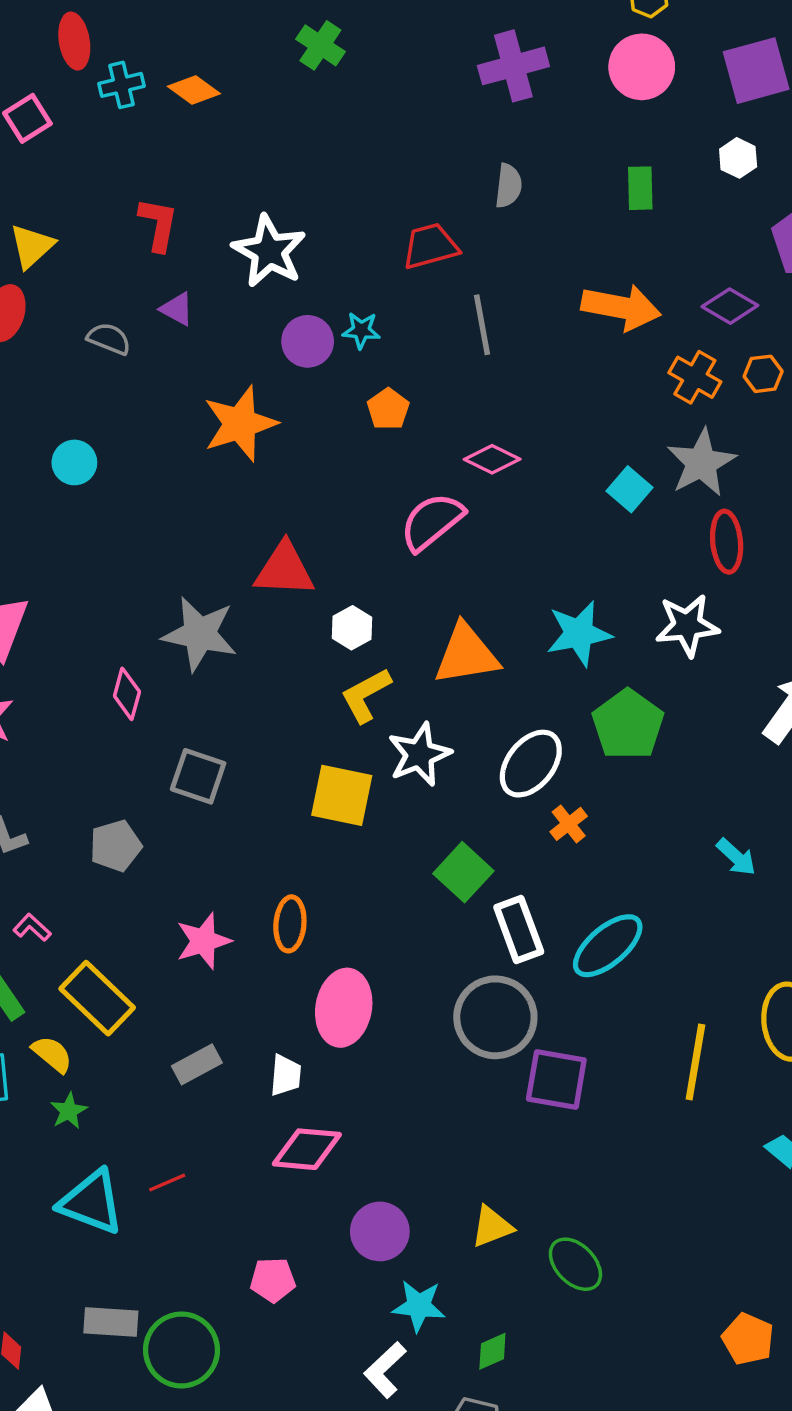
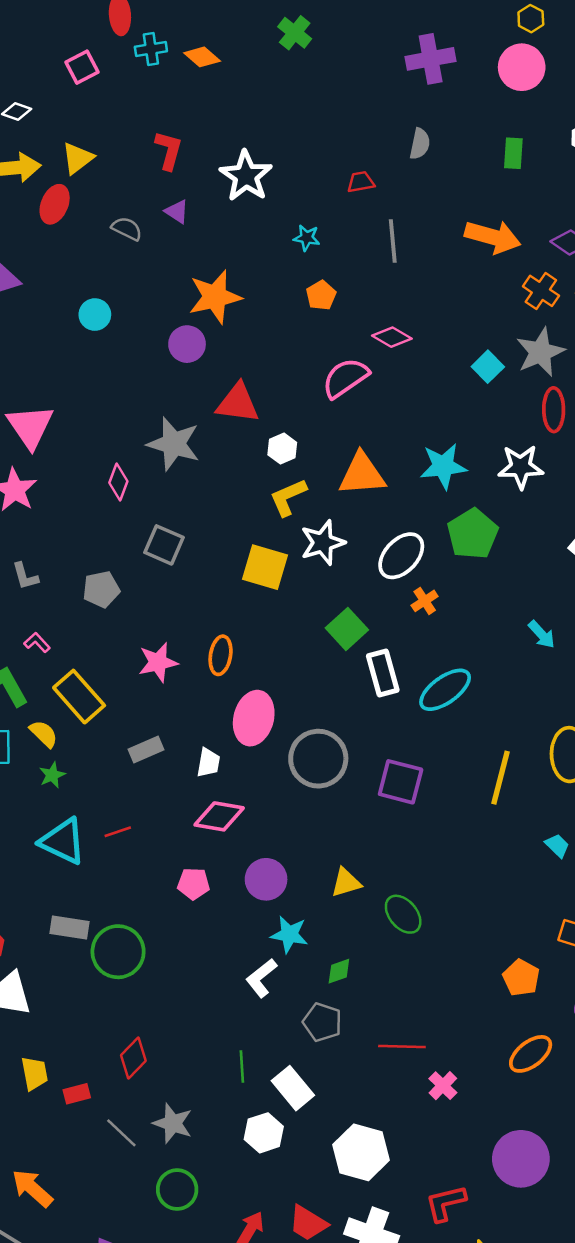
red trapezoid: (430, 246) -> (361, 182), size x0.7
purple circle: (308, 341) -> (187, 344), moved
gray circle: (495, 1017) -> (318, 759), moved
pink pentagon: (273, 1280) -> (194, 884), moved

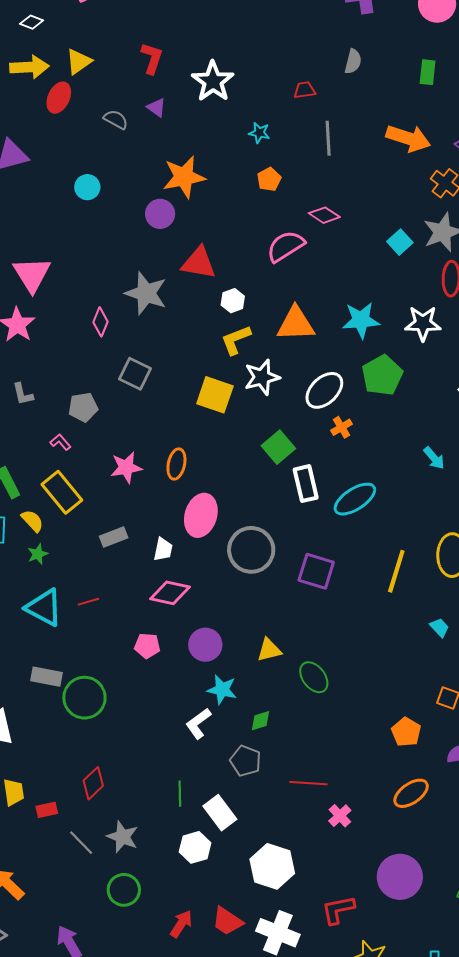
pink L-shape: (37, 642) -> (60, 442), moved

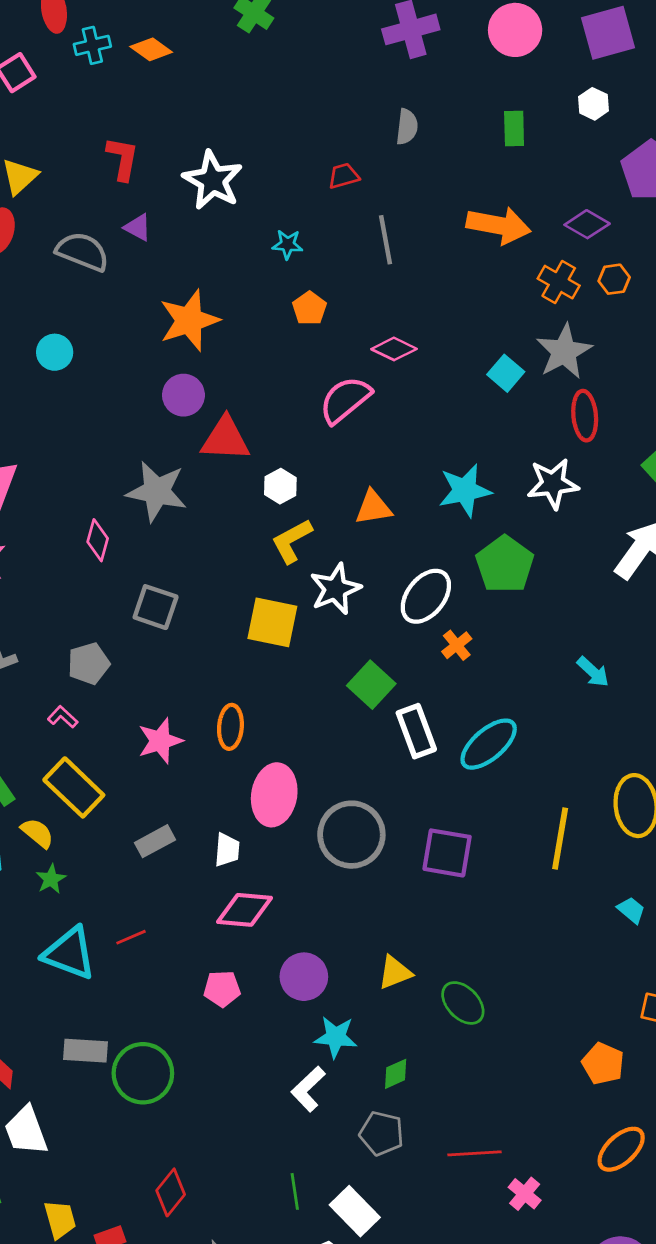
gray semicircle: (116, 119) -> (83, 252), size x1.5
purple circle: (160, 214) -> (183, 395), moved
orange triangle: (296, 324) -> (373, 508), size x0.7

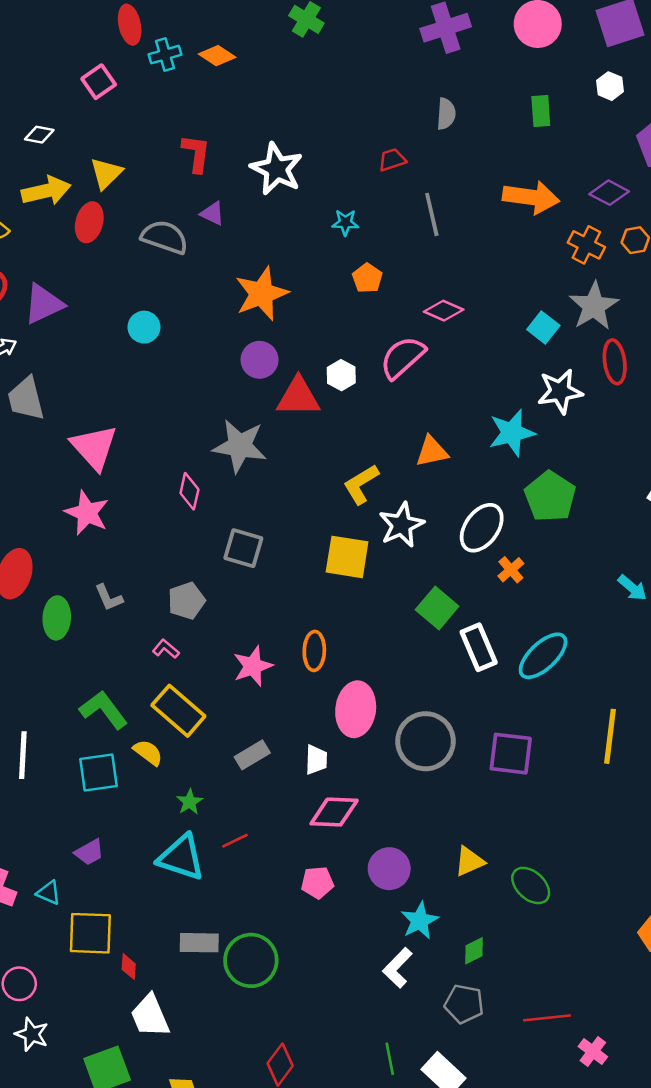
white star: (553, 484) -> (560, 391), moved
white hexagon: (280, 486) -> (341, 375), moved
green star: (51, 879) -> (190, 802), moved
cyan star: (336, 1037) -> (420, 921), turned -30

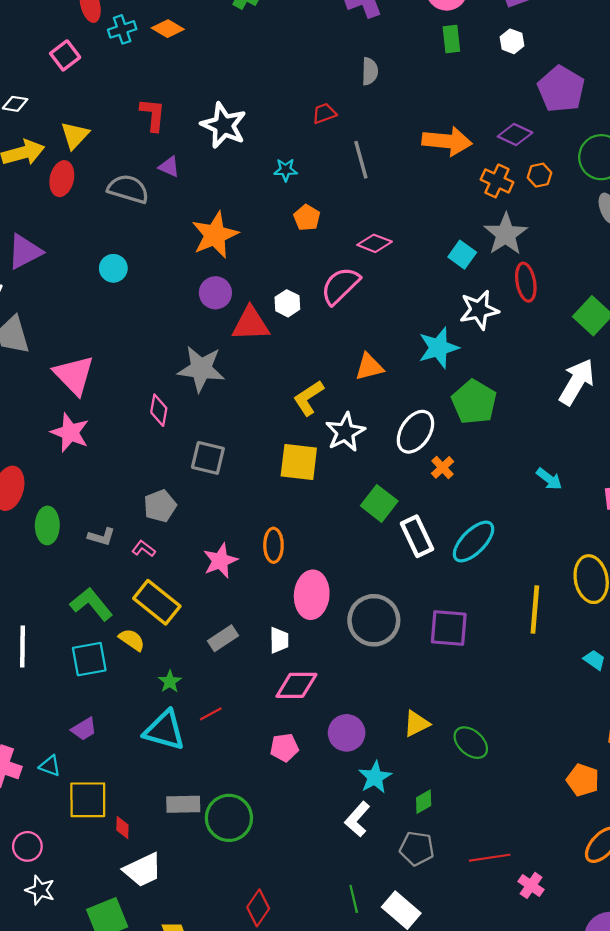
green rectangle: (541, 111) -> (451, 39), moved
gray L-shape: (109, 598) -> (102, 537), moved, turned -48
white trapezoid: (150, 1016) -> (143, 870), turned -90

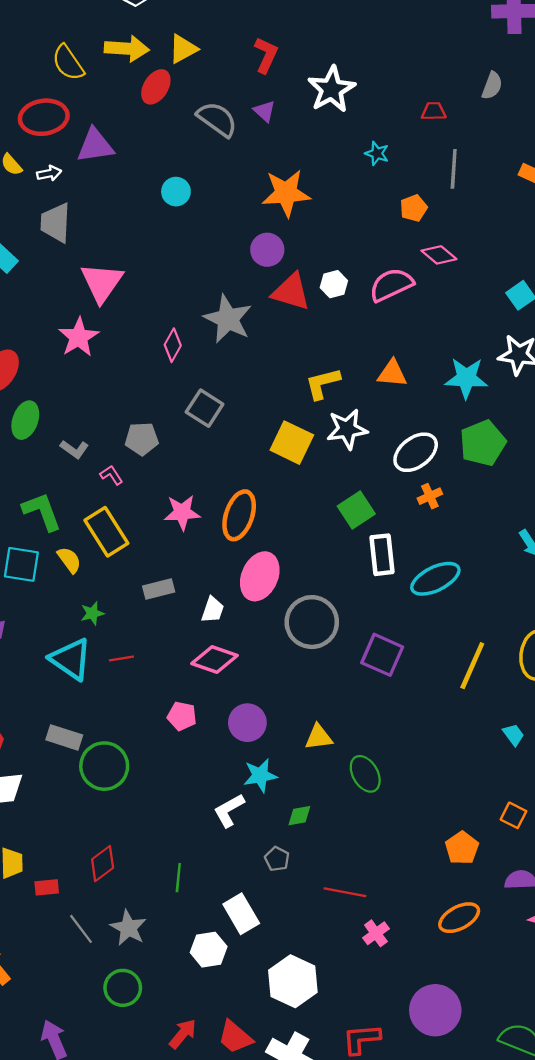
orange pentagon: (307, 218) -> (414, 208), moved
orange ellipse: (273, 545) -> (239, 515), size x1.4
gray pentagon: (417, 848) -> (277, 859), size x0.7
green line: (354, 899) -> (178, 878), moved

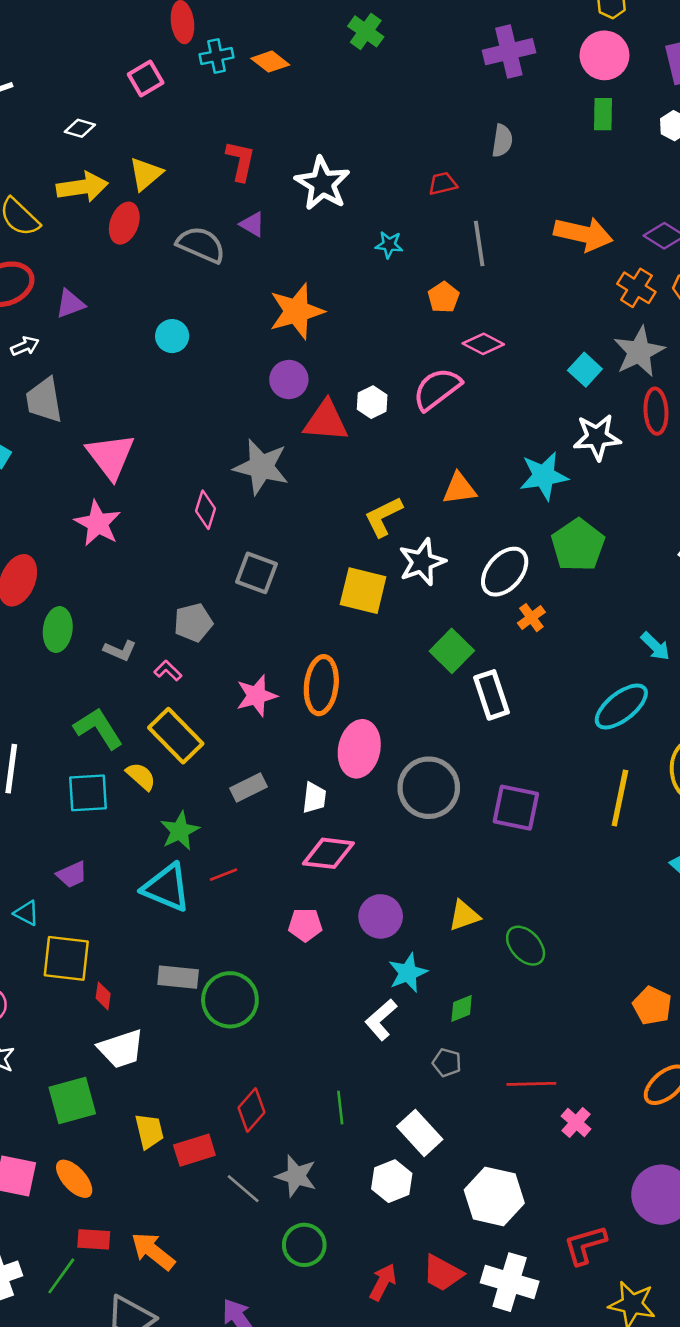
purple triangle: (95, 146) -> (70, 304), size x0.7
cyan ellipse: (435, 579) -> (621, 706), moved
green star: (92, 613) -> (180, 831), size x1.4
red rectangle: (47, 887) -> (194, 1150), size x1.4

